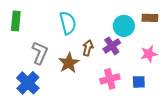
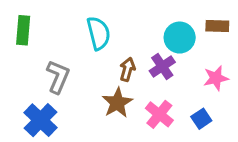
brown star: (69, 63) -> (117, 103), moved
pink cross: (110, 79) -> (159, 114), turned -36
blue square: (139, 82) -> (201, 119), turned -32

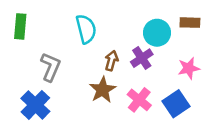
blue square: (201, 119) -> (176, 104), size x1.5

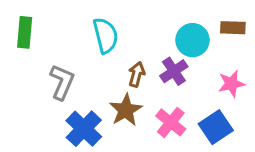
blue cross: (35, 105) -> (84, 129), moved

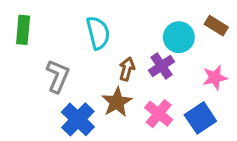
brown rectangle: (233, 28) -> (216, 26), turned 30

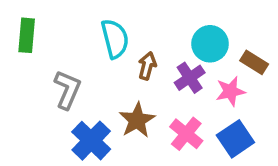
brown rectangle: (216, 26) -> (254, 62), moved
brown arrow: (127, 69) -> (147, 66), moved
pink star: (215, 78) -> (230, 91), moved

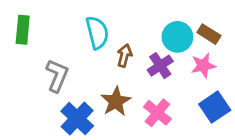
brown rectangle: (254, 62) -> (209, 34), moved
pink star: (230, 91) -> (203, 66), moved
blue square: (235, 139) -> (215, 107), moved

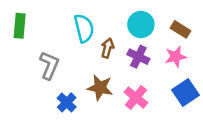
cyan circle: (177, 37) -> (141, 24), moved
purple cross: (160, 66) -> (138, 57), turned -30
brown star: (116, 101) -> (100, 88), turned -30
blue cross: (77, 119) -> (67, 102), size x0.7

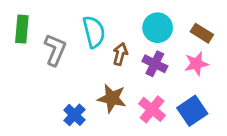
gray L-shape: (49, 65) -> (55, 50), moved
blue square: (185, 93) -> (192, 111), moved

